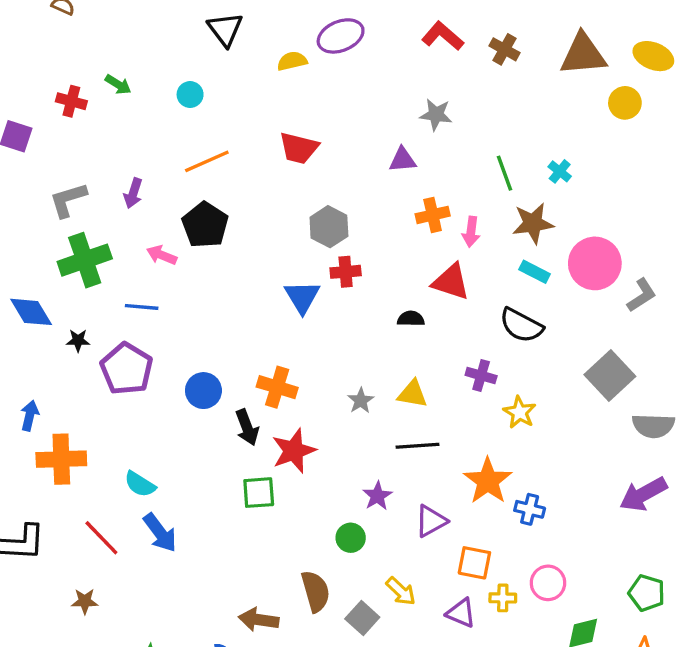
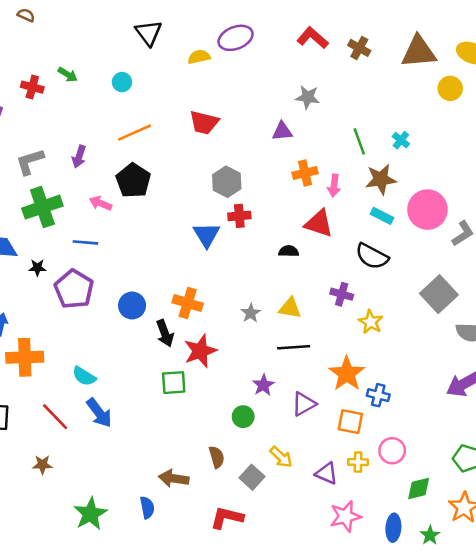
orange square: (474, 563) -> (350, 422), moved
brown semicircle: (316, 591) -> (217, 457), size x0.7

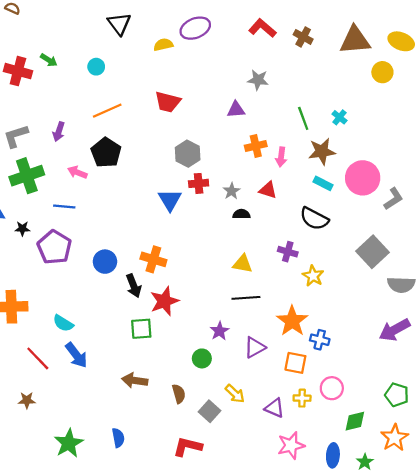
red cross: (32, 87) -> (18, 71), size x1.4
red triangle: (319, 223) -> (268, 190), size x0.7
gray star: (251, 313) -> (232, 191), moved
brown arrow: (174, 478) -> (135, 380), moved

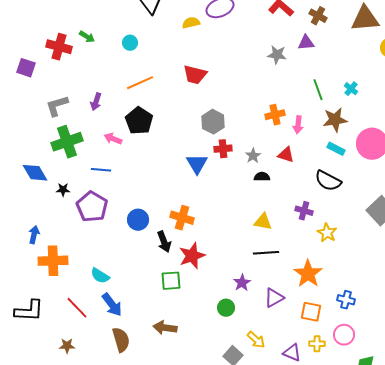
purple triangle: (236, 110) -> (306, 43), moved
blue cross: (320, 340) -> (346, 300), moved
brown semicircle: (179, 394) -> (121, 340), moved, size x1.4

